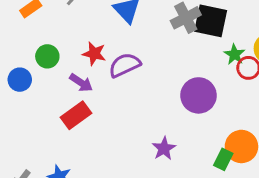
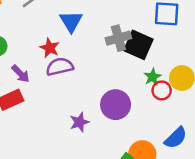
red star: (94, 54) -> (50, 48), moved
purple star: (164, 149) -> (79, 122), moved

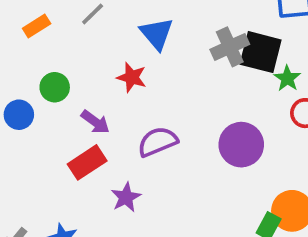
purple semicircle: (60, 67) -> (158, 142), moved
green star: (152, 77) -> (287, 78), moved
purple star: (79, 122) -> (126, 197), moved

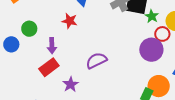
purple arrow: (95, 122) -> (52, 46), turned 56
purple semicircle: (158, 142) -> (96, 61), moved
purple circle: (241, 145) -> (151, 50), moved

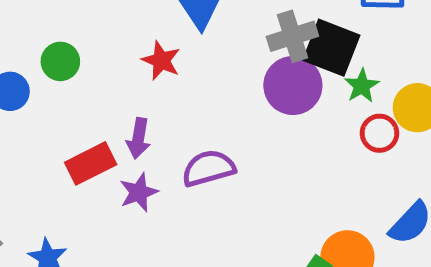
purple arrow: (52, 46) -> (138, 138), moved
purple circle: (151, 50) -> (293, 86), moved
purple star: (71, 84) -> (139, 192), moved

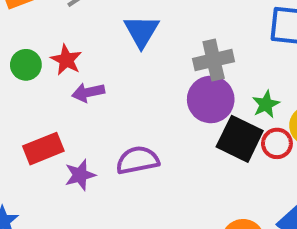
black square: (331, 48) -> (240, 139), moved
red star: (161, 61) -> (66, 60), moved
purple arrow: (138, 138) -> (88, 92), moved, turned 64

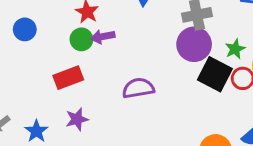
green circle: (26, 65) -> (81, 39), moved
purple star: (80, 175) -> (77, 119), moved

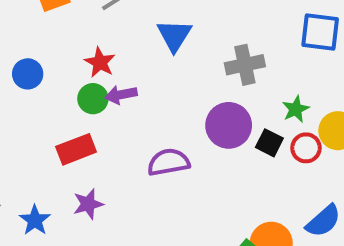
blue circle: (25, 29) -> (28, 74), moved
purple circle: (194, 44) -> (229, 125), moved
black square: (215, 74) -> (269, 143), size x0.6

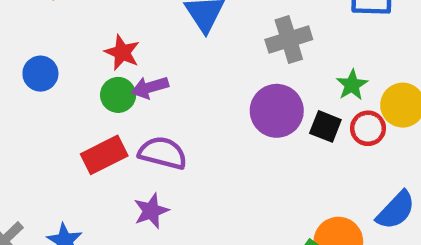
purple semicircle: (169, 162) -> (163, 153), moved, turned 30
purple star: (88, 204) -> (151, 211), moved

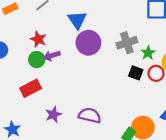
gray cross: (289, 40) -> (127, 43), moved
purple circle: (277, 111) -> (88, 43), moved
purple semicircle: (163, 153) -> (90, 115), moved

